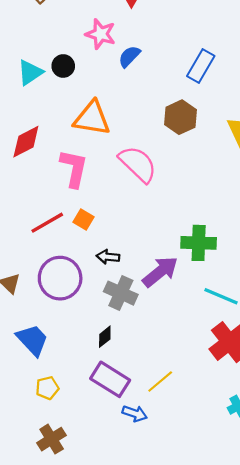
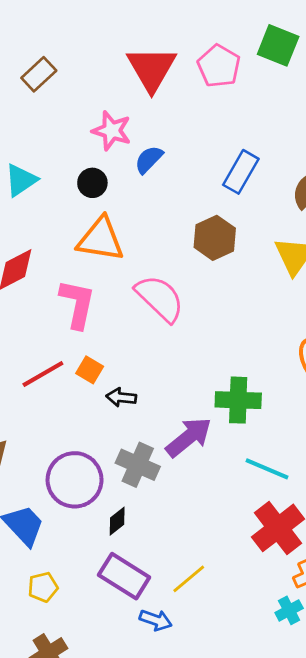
black circle: (63, 66) -> (92, 183), moved
black arrow: (108, 257) -> (121, 397), moved
purple circle: (60, 278) -> (75, 480), moved

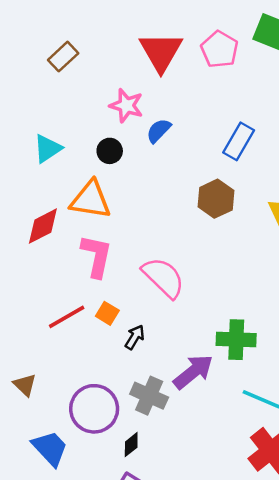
orange triangle: (101, 239) -> (91, 200), moved
pink semicircle: (160, 298) -> (163, 277), moved
black arrow: (121, 397) -> (135, 337), turned 115

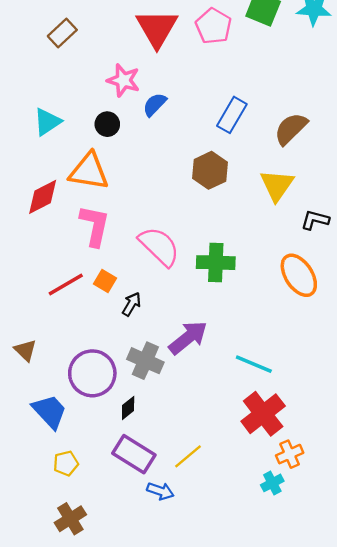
green cross: (236, 340) -> (216, 263), moved

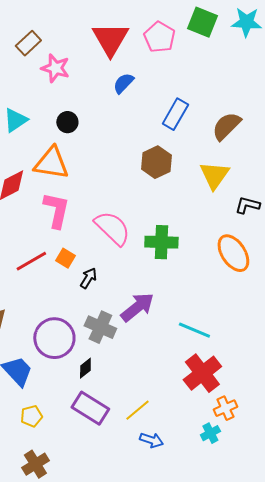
pink star: (123, 80) -> (55, 68), moved
blue semicircle: (155, 105) -> (123, 83), moved
blue arrow: (160, 491) -> (151, 440), moved

